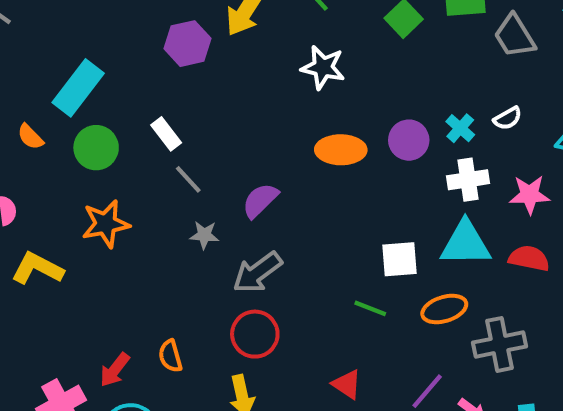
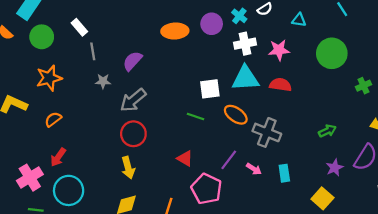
gray line: (188, 179) -> (93, 51), turned 36
orange ellipse: (444, 309) -> (236, 115), turned 55
gray cross: (499, 344) -> (267, 132), turned 36
orange semicircle: (170, 356) -> (53, 119), moved, turned 72

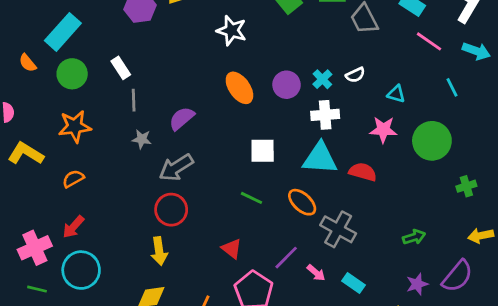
orange ellipse: (175, 31) -> (239, 88), turned 50
pink star: (279, 50) -> (383, 130), moved
white square: (210, 89) -> (263, 151), moved
cyan rectangle: (284, 173) -> (353, 283), turned -54

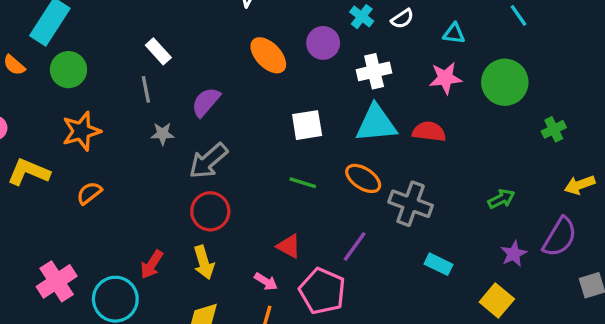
white rectangle: (121, 68) -> (158, 51), moved
cyan cross: (322, 79) -> (362, 17), moved
red arrow: (73, 227) -> (152, 264), moved
pink arrow: (316, 273) -> (266, 282), moved

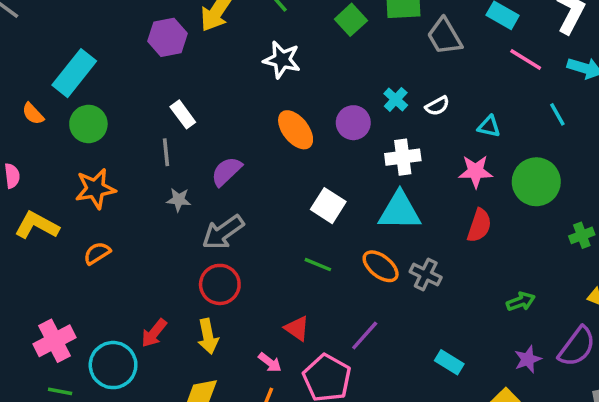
white square: (307, 125) -> (328, 206), turned 36
red semicircle: (429, 132) -> (479, 225), moved, turned 96
gray cross: (411, 204) -> (426, 274), moved, size x0.7

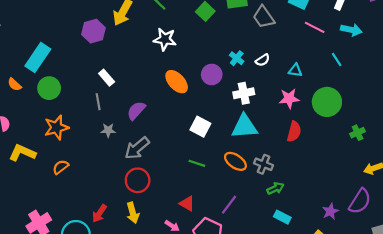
green arrow: (521, 302) -> (275, 188), moved

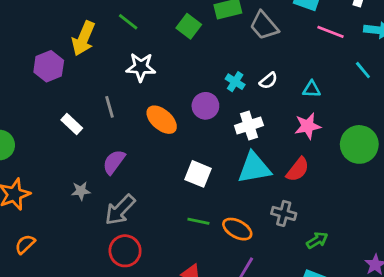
gray line: (98, 102) -> (109, 107), moved
green circle: (327, 102) -> (359, 144), moved
red semicircle: (294, 132) -> (298, 169), moved, turned 30
orange ellipse: (235, 161) -> (237, 229), moved
green arrow: (275, 188) -> (317, 240), moved

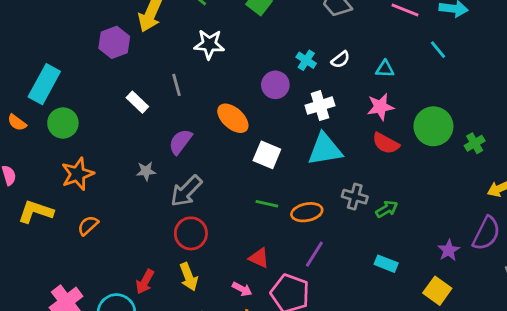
orange ellipse: (162, 120) -> (233, 118), moved
red semicircle: (298, 169) -> (386, 143), moved, turned 80
orange ellipse: (237, 229) -> (307, 212), turned -40
green arrow: (317, 240) -> (387, 209), moved

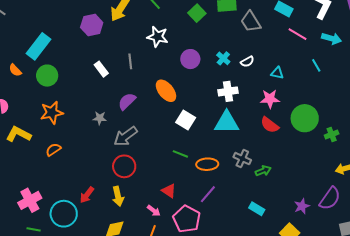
purple circle: (275, 85) -> (190, 59), moved

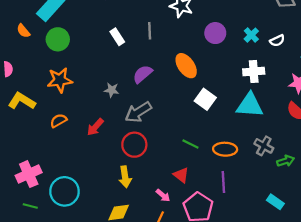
green line: (180, 154) -> (190, 144), moved
purple line: (208, 194) -> (223, 182), turned -48
red arrow: (87, 195) -> (95, 127), moved

